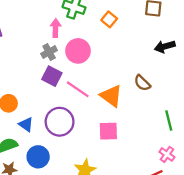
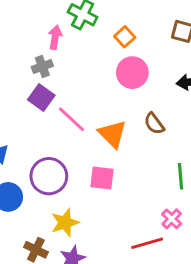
pink circle: (78, 51) -> (132, 73), moved
purple circle: (60, 122) -> (49, 176), moved

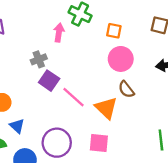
orange square: (125, 37) -> (114, 31), turned -35
gray cross: (42, 66) -> (39, 59), moved
brown semicircle: (154, 124) -> (126, 89), moved

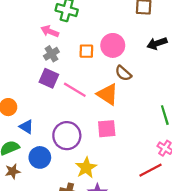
orange square: (114, 31) -> (86, 51), moved
pink arrow: (59, 33) -> (50, 31), turned -66
gray cross: (39, 59) -> (51, 54), moved

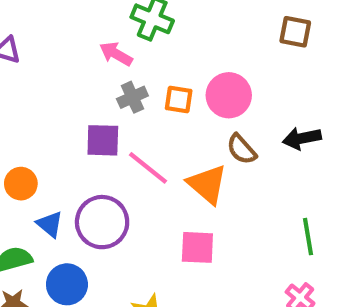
black arrow: (157, 43) -> (302, 138), moved
gray cross: (51, 54) -> (132, 97), moved
purple square: (49, 78) -> (103, 140), turned -30
purple circle: (67, 136) -> (102, 222), moved

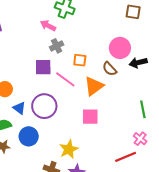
pink circle: (229, 95) -> (120, 48), moved
orange square: (179, 99) -> (80, 60), moved
orange triangle: (207, 184) -> (94, 86), turned 45

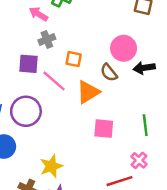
pink square: (90, 117) -> (104, 129), moved

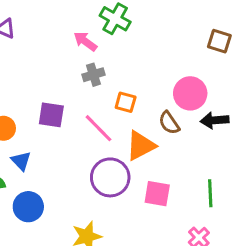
purple square: (29, 64) -> (51, 115), moved
purple circle: (26, 111) -> (110, 177), moved

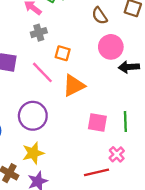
brown semicircle: (169, 123) -> (100, 16), moved
purple circle: (110, 177) -> (33, 116), moved
pink square: (157, 194) -> (97, 122), moved

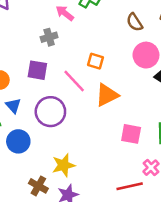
gray cross: (39, 33) -> (49, 37), moved
purple circle: (33, 116) -> (50, 112), moved

